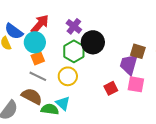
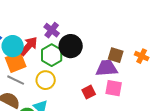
red arrow: (40, 24) -> (29, 46), moved
orange square: (38, 58) -> (16, 62), size x1.5
purple trapezoid: (129, 64) -> (107, 68), turned 70

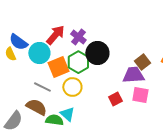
red arrow: (29, 46) -> (55, 35), moved
brown square: (116, 55) -> (142, 62), turned 35
orange square: (16, 62) -> (58, 67), moved

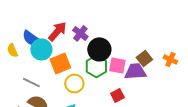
blue semicircle: (18, 42) -> (31, 38), moved
green hexagon: (78, 62) -> (96, 66), moved
gray line: (42, 87) -> (31, 82), moved
pink square: (140, 95) -> (117, 65), moved

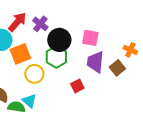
brown square: (144, 58) -> (117, 68), moved
pink square: (117, 65) -> (90, 38), moved
purple trapezoid: (135, 71) -> (95, 62), turned -80

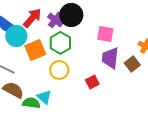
black circle: (59, 40) -> (71, 15), moved
green hexagon: (56, 57) -> (60, 43), moved
yellow circle: (34, 74) -> (59, 70), moved

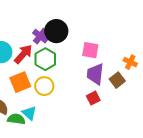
red arrow: (32, 18) -> (23, 54), moved
orange square: (35, 50) -> (20, 82), moved
red square: (92, 82) -> (93, 98), moved

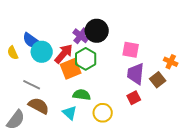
orange square: (20, 82) -> (71, 69), moved
yellow circle: (44, 86) -> (103, 113), moved
green semicircle: (16, 119) -> (82, 95), moved

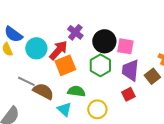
black circle: (97, 31) -> (104, 41), moved
blue semicircle: (32, 41) -> (13, 34), moved
green hexagon: (86, 59) -> (100, 65), moved
brown semicircle: (39, 106) -> (43, 91), moved

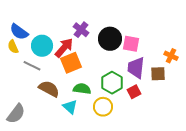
green hexagon: (100, 65) -> (112, 83), moved
brown square: (152, 76) -> (158, 74), turned 35
gray line: (26, 81) -> (32, 66), moved

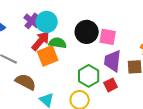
purple cross: (81, 30) -> (32, 21), moved
cyan circle: (42, 46) -> (47, 22), moved
green semicircle: (82, 89) -> (58, 43), moved

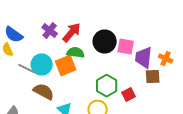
cyan circle: (47, 22) -> (42, 64), moved
red arrow: (41, 41) -> (72, 32), moved
purple trapezoid: (113, 61) -> (144, 58), moved

